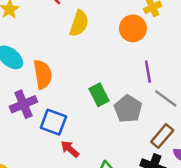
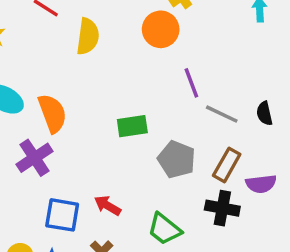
green rectangle: (99, 95) -> (132, 126), turned -60
gray pentagon: (128, 109) -> (177, 159), moved
blue square: (53, 122) -> (62, 215), moved

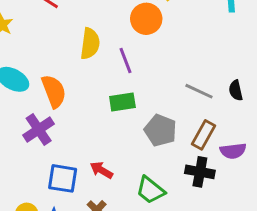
yellow semicircle: (88, 36) -> (90, 44), moved
purple line: (191, 83) -> (126, 61), moved

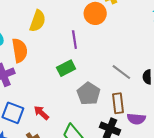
yellow semicircle: (90, 44) -> (38, 21), moved
green rectangle: (122, 102) -> (66, 68), turned -30
brown rectangle: (204, 135) -> (118, 103), turned -48

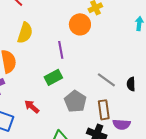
red arrow: (41, 113) -> (32, 107), moved

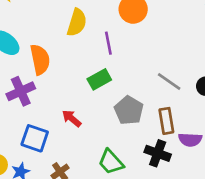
yellow semicircle: (25, 33) -> (77, 23), moved

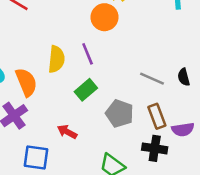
yellow semicircle: (77, 23) -> (56, 59), moved

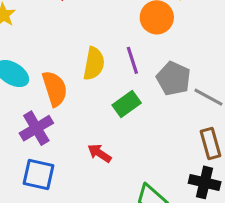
gray pentagon: (120, 113) -> (173, 79), moved
blue square: (36, 157) -> (38, 175), moved

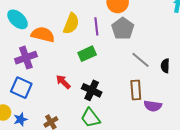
gray pentagon: (173, 79) -> (123, 28), moved
orange semicircle: (55, 89) -> (43, 35), turned -70
black cross: (205, 182) -> (92, 90), moved

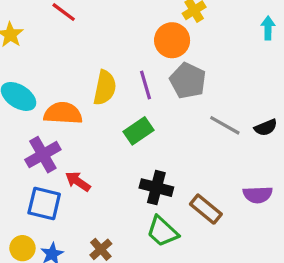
black semicircle: (165, 66) -> (266, 128), turned -104
red arrow: (63, 82) -> (78, 181), moved
brown rectangle: (136, 90) -> (206, 209), moved, turned -36

